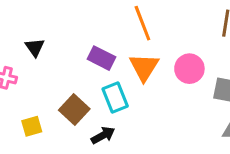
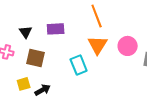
purple rectangle: (101, 58) -> (56, 29), moved, turned -30
brown square: (74, 110) -> (36, 58), moved, turned -30
black arrow: (103, 135) -> (43, 90), moved

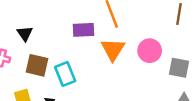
purple rectangle: (56, 29) -> (84, 30), moved
cyan rectangle: (79, 65) -> (65, 74), moved

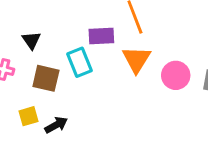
pink circle: (150, 51) -> (176, 75), moved
cyan rectangle: (65, 74) -> (80, 62), moved

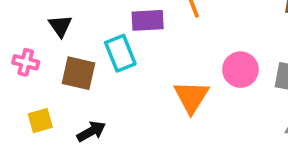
orange triangle: (136, 59) -> (191, 97), moved
yellow square: (28, 116) -> (40, 121), moved

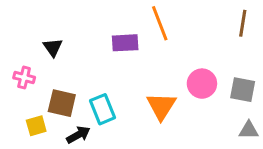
cyan rectangle: (120, 53) -> (102, 109), moved
brown square: (78, 73) -> (62, 103), moved

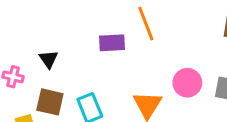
black triangle: (53, 47) -> (48, 59), moved

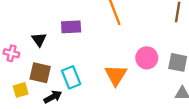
purple rectangle: (112, 43) -> (71, 27), moved

